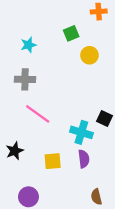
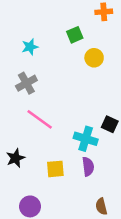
gray cross: (25, 79) -> (26, 83), turned -30

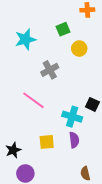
cyan star: (30, 47) -> (25, 39), size x1.5
gray cross: (26, 83) -> (50, 70), moved
black star: (16, 158) -> (13, 150), moved

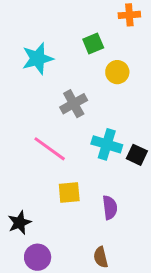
cyan cross: (72, 117) -> (107, 144), moved
yellow square: (47, 142) -> (69, 192), moved
brown semicircle: (85, 173) -> (101, 257), moved

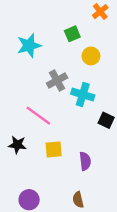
orange cross: (129, 15) -> (100, 12), turned -35
cyan cross: (107, 144) -> (83, 95), moved
black star: (19, 223) -> (17, 145), moved, turned 30

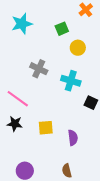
cyan star: (29, 45) -> (22, 24), moved
gray cross: (57, 81) -> (39, 69), moved, turned -36
pink line: (38, 116) -> (18, 99), moved

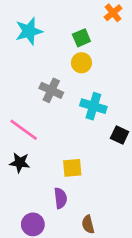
yellow circle: (78, 48) -> (81, 63), moved
yellow square: (46, 128) -> (72, 168), moved
purple semicircle: (73, 138) -> (60, 198), moved

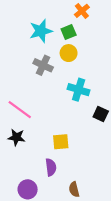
orange cross: (113, 13) -> (82, 11), moved
cyan star: (29, 31) -> (41, 31), moved
gray cross: (51, 90) -> (43, 65), moved

